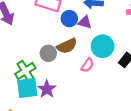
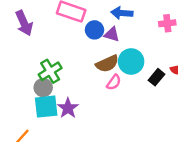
brown semicircle: (67, 46) -> (107, 64), moved
gray circle: (48, 53) -> (43, 88), moved
green cross: (25, 71) -> (50, 71), moved

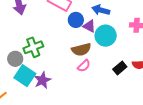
cyan circle: (131, 61) -> (106, 36), moved
gray circle: (43, 88) -> (15, 59), moved
cyan square: (46, 107) -> (25, 76), turned 30

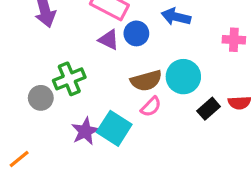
purple triangle: (89, 26) -> (109, 40), moved
cyan circle: (106, 36) -> (183, 77), moved
cyan square: (25, 76) -> (114, 128), moved

